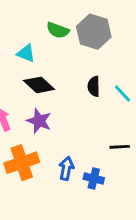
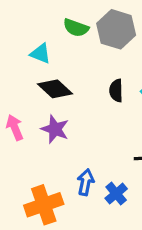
orange cross: (22, 163) -> (44, 205), moved
blue cross: (94, 179) -> (116, 194), turned 36

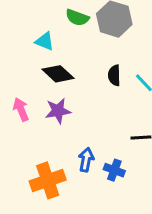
purple star: (55, 129) -> (58, 111), turned -30
blue cross: (116, 194) -> (114, 170), turned -30

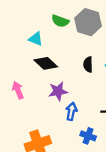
purple star: (58, 111) -> (58, 91), moved
blue arrow: (86, 160) -> (71, 111), moved

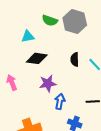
cyan triangle: (36, 39) -> (28, 36), turned -32
black diamond: (46, 63) -> (37, 58), turned -35

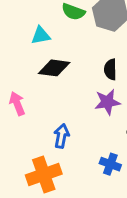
purple star: (48, 83) -> (107, 102), moved
blue arrow: (60, 101) -> (62, 136), moved

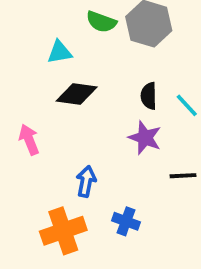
purple star: (107, 102) -> (145, 138), turned 30
blue cross: (110, 164) -> (126, 221), moved

